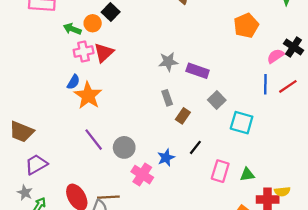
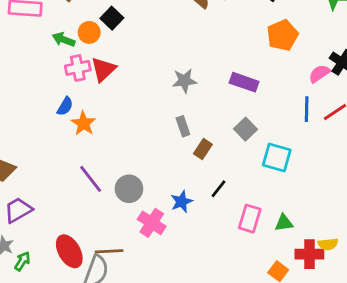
purple rectangle: (198, 71) -> (244, 82), moved
orange star: (88, 96) -> (83, 123), size x0.7

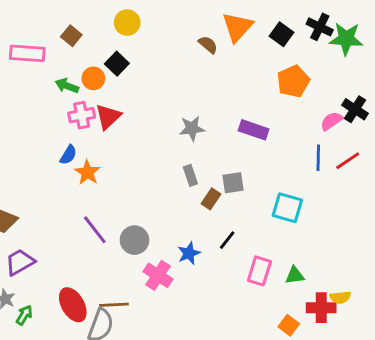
gray square: (246, 129) -> (233, 183), moved, turned 35

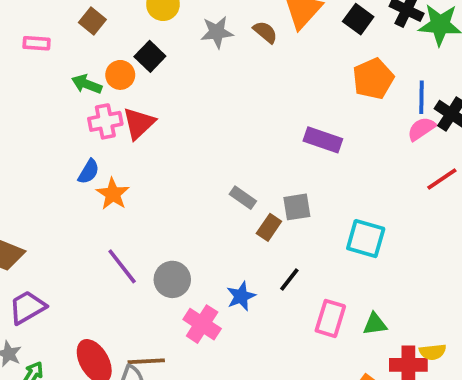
pink rectangle: (27, 53) -> (37, 43), size x0.6
gray star: (192, 128) -> (217, 32), moved
blue line: (318, 158) -> (421, 97), moved
gray rectangle: (190, 175) -> (243, 198), turned -36

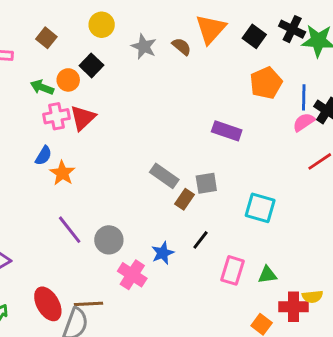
gray star: (217, 32) -> (144, 47), turned 30
gray rectangle: (243, 198) -> (164, 176), size x1.4

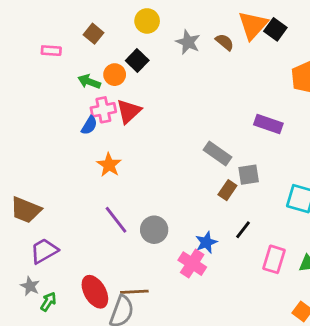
black square: (254, 36) -> (275, 29), moved
blue semicircle: (43, 156) -> (89, 125), moved
gray rectangle: (164, 176) -> (218, 154), moved
pink cross: (132, 275) -> (192, 264), moved

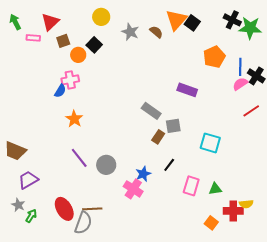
brown square: (93, 34) -> (63, 41), moved, turned 32
green arrow: (89, 82) -> (15, 22), moved, turned 42
red triangle: (129, 111) -> (50, 22), moved

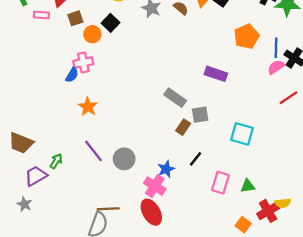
red ellipse: (64, 209) -> (151, 212), moved
red cross: (233, 211) -> (268, 211), turned -30
green arrow: (31, 216) -> (56, 161), moved

